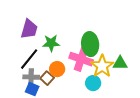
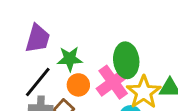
pink cross: (81, 59) -> (113, 82), turned 35
orange circle: (57, 69) -> (78, 85), moved

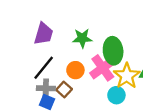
green star: (70, 59) -> (82, 38), moved

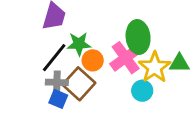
green star: (82, 38) -> (79, 44), moved
brown square: (64, 89) -> (79, 84), size x1.6

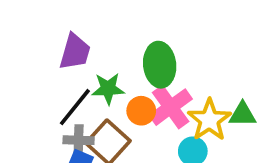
green ellipse: (138, 37) -> (160, 65), moved
orange circle: (93, 60) -> (141, 111), moved

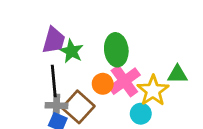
green star: (108, 89) -> (71, 51), moved, turned 30
black line: (75, 107) -> (54, 81), turned -44
green triangle: (243, 114) -> (177, 74), moved

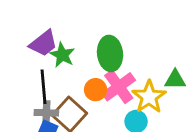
purple trapezoid: (54, 40) -> (43, 43), turned 36

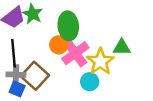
green star: (62, 55) -> (33, 14), moved
orange circle: (96, 90) -> (59, 45), moved

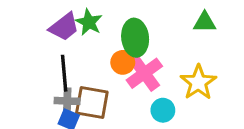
green triangle: (122, 47) -> (205, 22), moved
yellow star: (100, 61) -> (198, 82), moved
brown square: (35, 76) -> (92, 102), turned -32

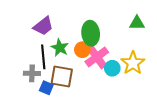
green star: (89, 22) -> (60, 48), moved
gray cross: (67, 101) -> (32, 73), moved
cyan circle: (163, 110) -> (112, 68), moved

